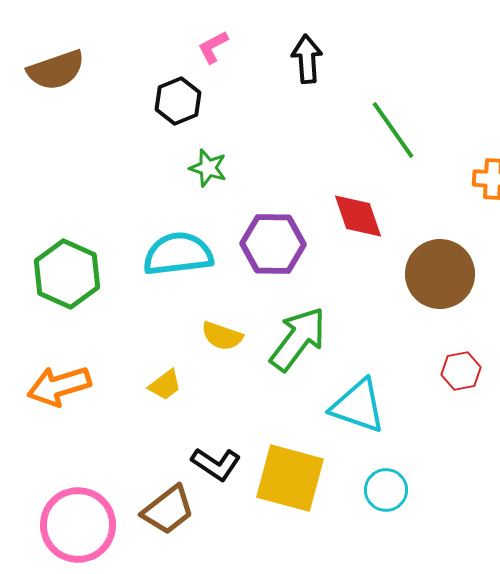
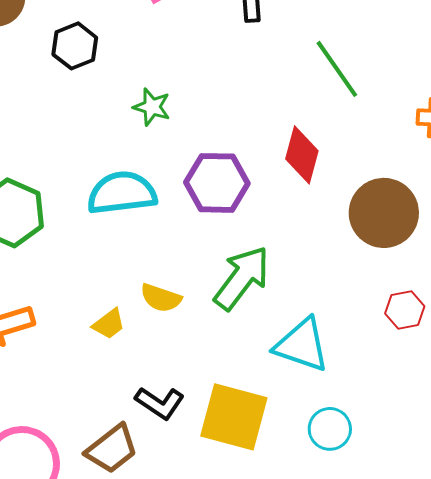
black hexagon: (178, 101) -> (75, 46), moved
red diamond: (358, 216) -> (302, 155), turned 34
yellow semicircle: (222, 336) -> (161, 298), moved

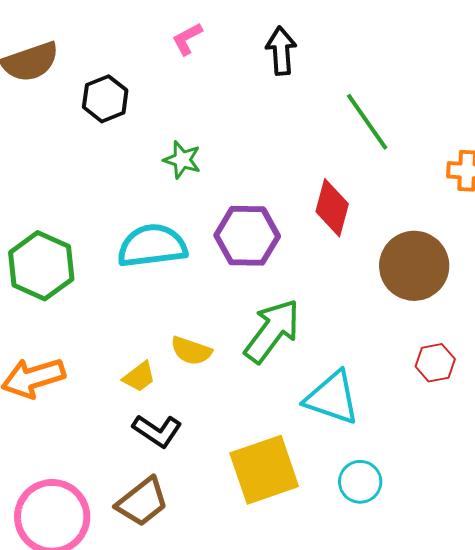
black L-shape: (160, 403) -> (157, 431), moved
yellow square: (234, 417) -> (264, 470), turned -34

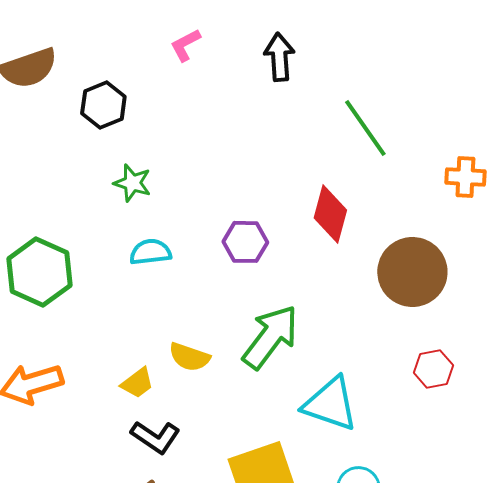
green star: (182, 160) -> (132, 183), moved
purple hexagon: (247, 236) -> (245, 242), size x0.7
cyan semicircle: (152, 246) -> (150, 252), size x0.6

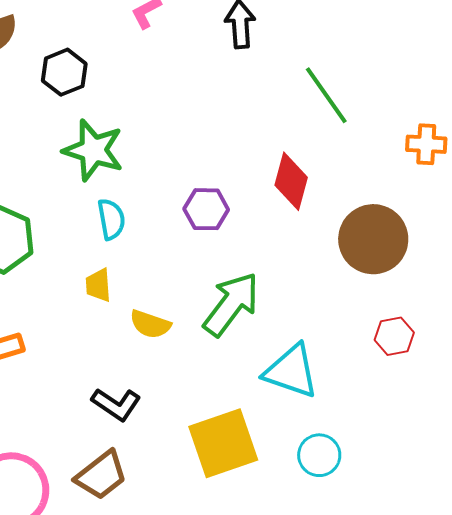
green star: (132, 183) -> (93, 150), size x1.6
cyan semicircle: (150, 252) -> (111, 219), turned 87
yellow trapezoid: (137, 383) -> (98, 285), moved, turned 123

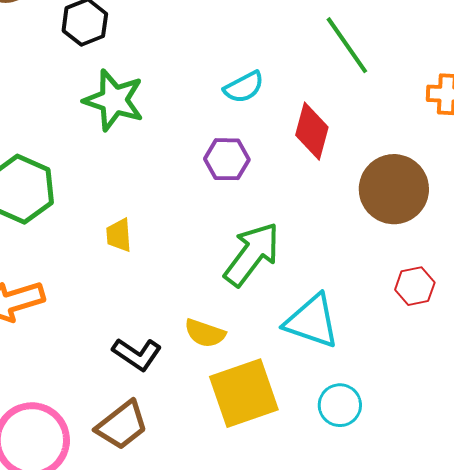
cyan semicircle: (111, 219) -> (244, 87), moved, turned 72
yellow semicircle: (150, 324) -> (205, 333), moved

